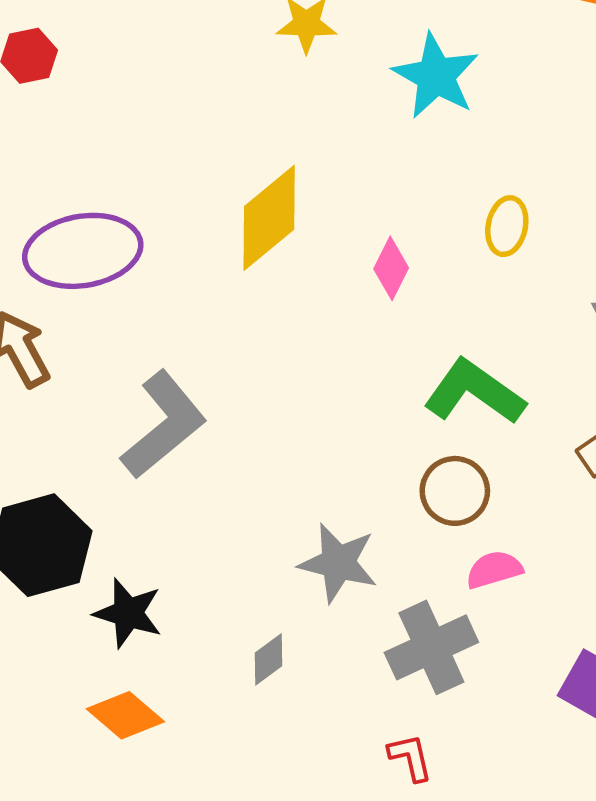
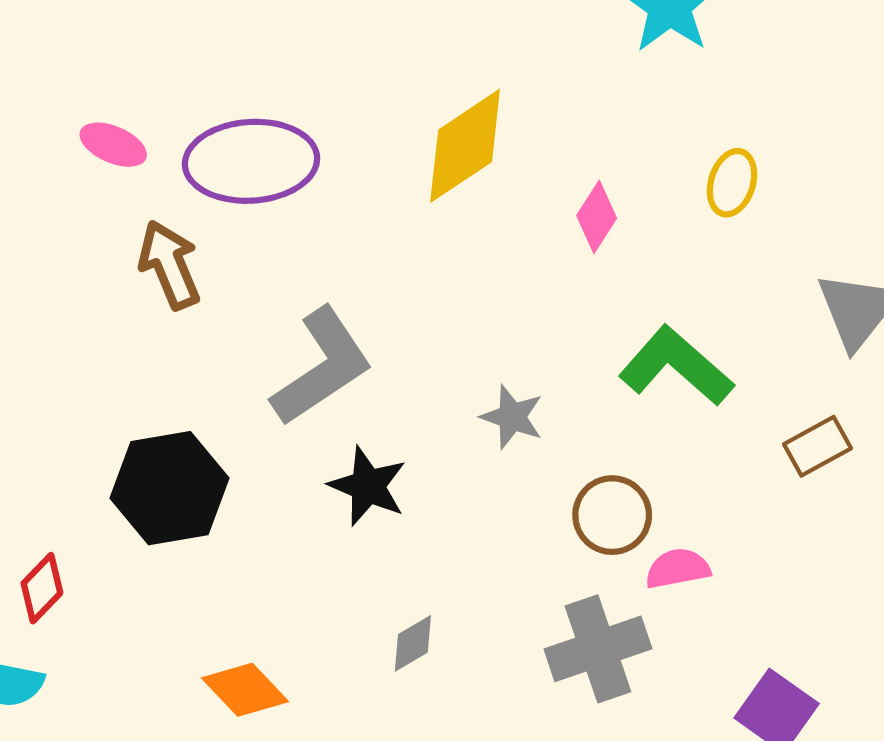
brown circle: (455, 491) -> (612, 515), moved
gray star: (338, 563) -> (512, 417), moved, size x0.7
black star: (128, 613) -> (368, 486), moved

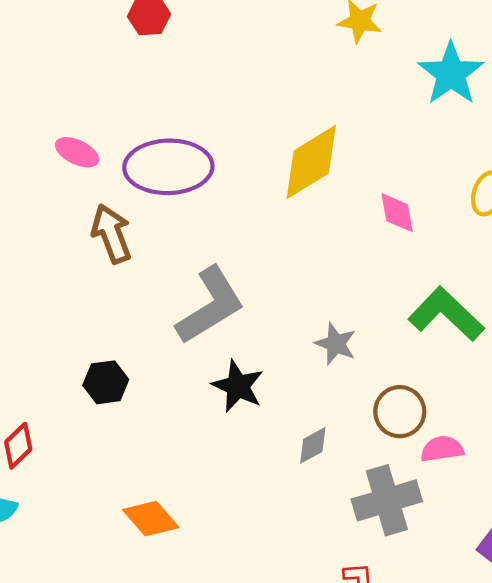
pink diamond: (597, 217) -> (397, 213), turned -45
black hexagon: (170, 488) -> (106, 382), size x0.6
gray diamond: (413, 643) -> (313, 445), moved

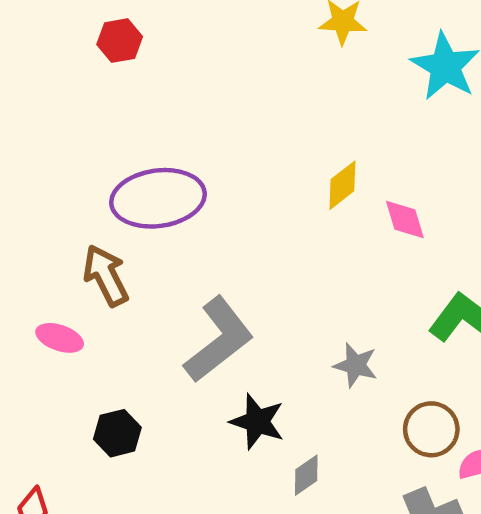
pink ellipse: (77, 152) -> (60, 338), moved
yellow diamond: (311, 162) -> (342, 185), moved, size x0.6
gray diamond: (313, 445) -> (306, 475), moved

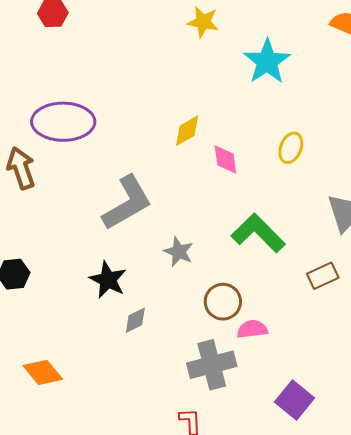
gray L-shape: (219, 340) -> (127, 203), moved

